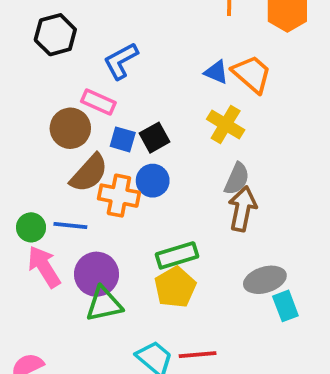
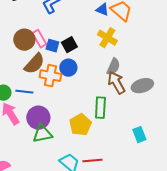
pink rectangle: (98, 102) -> (39, 39), moved, turned 36
brown arrow: (242, 209) -> (116, 83), turned -40
green rectangle: (177, 255) -> (100, 108), moved, turned -70
gray ellipse: (265, 280) -> (142, 86), moved

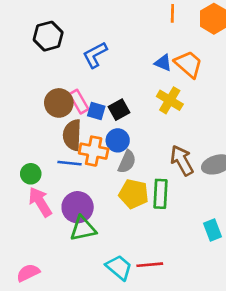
brown semicircle: (34, 64) -> (72, 135), turned 140
gray semicircle: (113, 67) -> (127, 162), moved
blue line: (24, 92) -> (70, 163), moved
yellow pentagon: (80, 125) -> (134, 194), moved, turned -30

